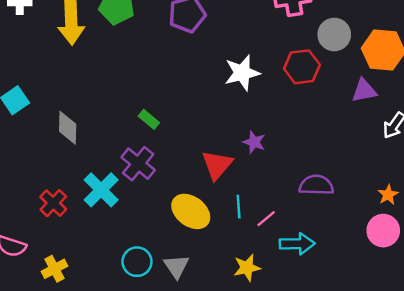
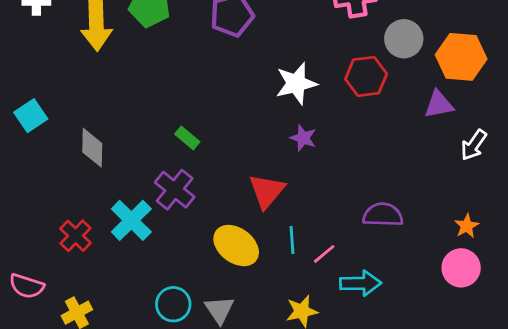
purple star: (254, 142) -> (303, 138), moved

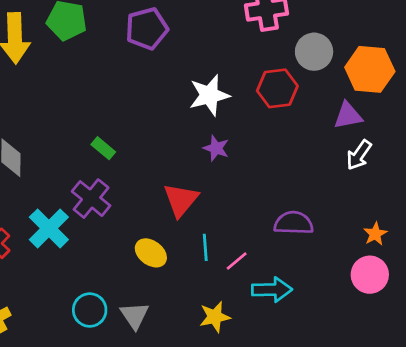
white arrow: (474, 145) -> (359, 155), moved
yellow ellipse: (236, 246) -> (151, 253), size x0.7

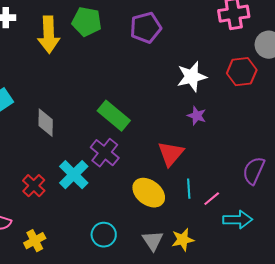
green rectangle: (103, 148) -> (114, 116), size x1.8
purple semicircle: (294, 223) -> (254, 171), turned -68
yellow ellipse: (151, 253) -> (149, 193), size x1.4
gray triangle: (135, 315) -> (153, 241), moved
yellow star: (215, 317) -> (183, 240), moved

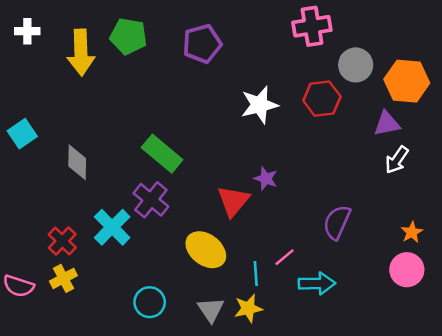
purple star: (197, 116) -> (266, 179), moved
cyan line: (189, 189) -> (256, 273), moved
yellow cross: (35, 241) -> (63, 278), moved

